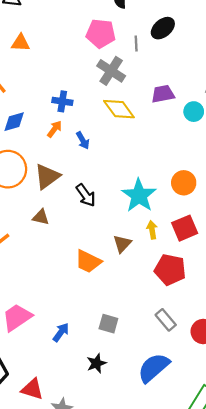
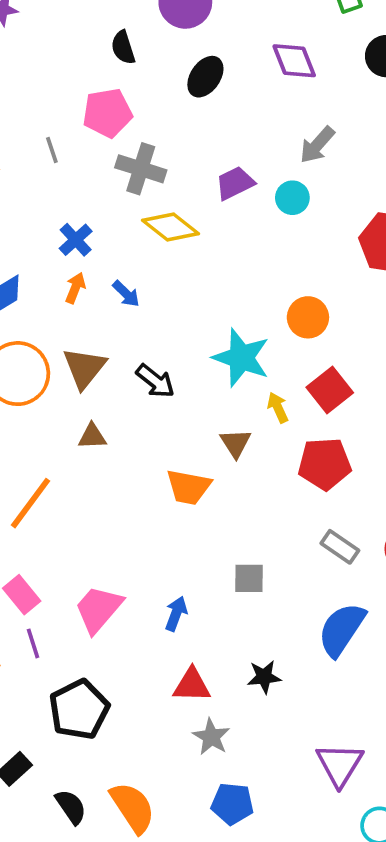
gray line: (136, 44) -> (52, 150), moved
blue cross: (62, 101) -> (76, 240), turned -36
black star: (96, 363) -> (264, 677), moved, turned 30
red triangle: (32, 389) -> (192, 685), moved

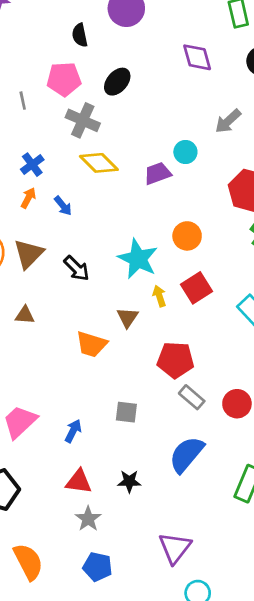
black ellipse: (205, 77) -> (117, 82), moved
gray arrow: (317, 145) -> (228, 121), moved
purple trapezoid: (235, 183) -> (158, 173), moved
brown triangle: (92, 436) -> (25, 315), moved
red pentagon: (325, 464) -> (176, 360), moved

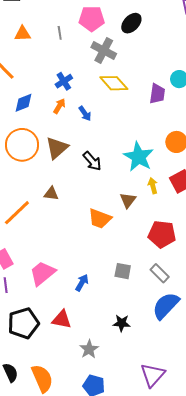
purple trapezoid: (158, 173) -> (157, 94), turned 115
gray rectangle: (192, 397) -> (160, 273), moved
red triangle: (79, 482) -> (62, 319), moved

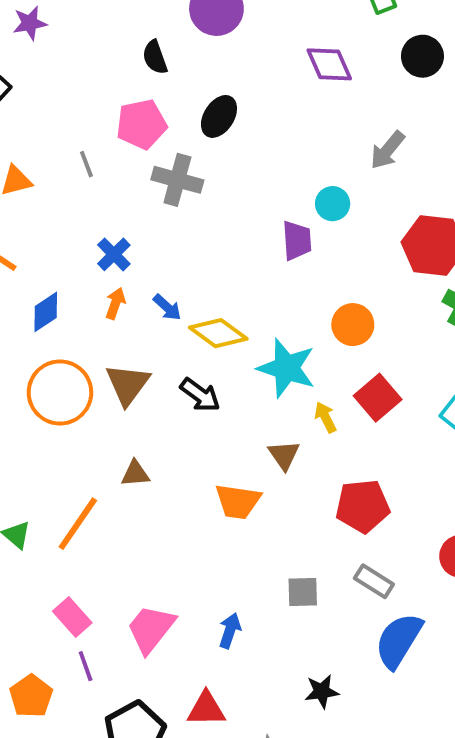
yellow diamond: (114, 83) -> (218, 333), moved

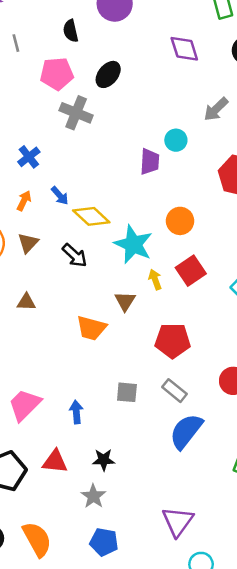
gray line: (86, 164) -> (16, 43), moved
orange arrow: (115, 303) -> (24, 201), moved
brown triangle: (128, 384) -> (28, 243), size x0.7
blue arrow: (230, 631) -> (76, 412), turned -30
black star: (322, 691) -> (104, 460), moved

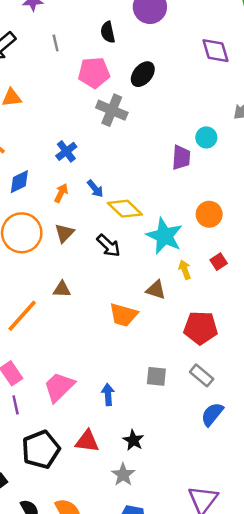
red square: (191, 271) -> (219, 262), size x0.6
brown triangle: (125, 301) -> (156, 290), turned -45
blue semicircle: (186, 431) -> (212, 414), size x0.7
black star: (104, 460) -> (133, 440), turned 30

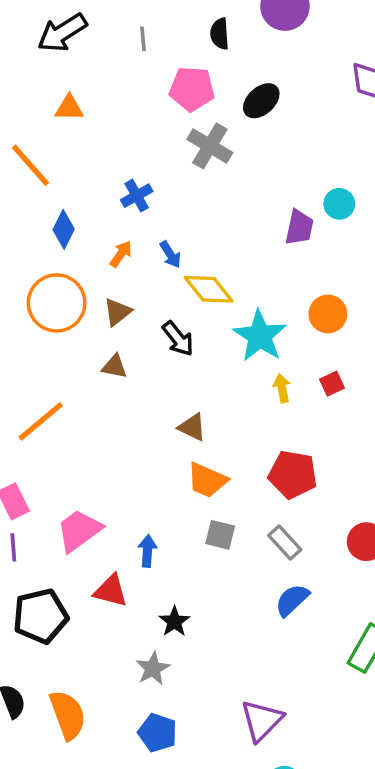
blue diamond: (19, 182) -> (64, 229), turned -45
brown triangle: (62, 289) -> (115, 366), moved
brown triangle: (156, 290) -> (192, 427), moved
orange trapezoid: (123, 315) -> (207, 480), moved
red triangle: (87, 441) -> (111, 591), moved

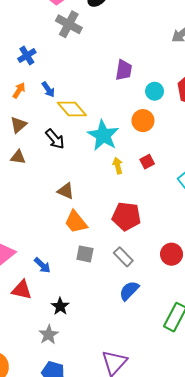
cyan circle: (339, 204) -> (155, 91), moved
orange trapezoid: (207, 480) -> (76, 222), turned 30
blue arrow: (147, 551) -> (42, 265), turned 132

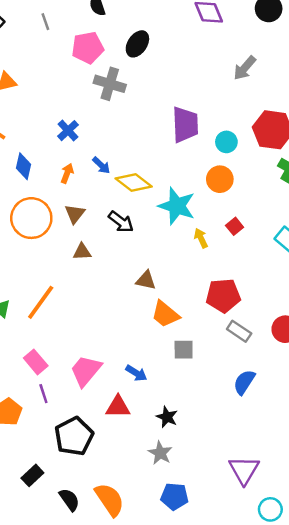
purple trapezoid: (124, 70) -> (185, 125), size x1.4
gray rectangle: (123, 257) -> (239, 331), moved

